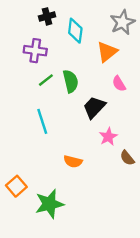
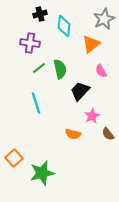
orange semicircle: (73, 161) -> (73, 134), moved

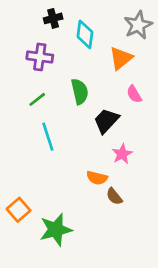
green line: (39, 68) -> (37, 99), moved
brown semicircle: (108, 134) -> (114, 196), moved

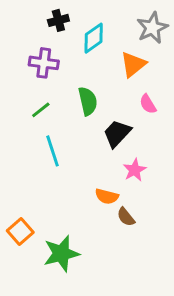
cyan diamond: (85, 34) -> (94, 38), turned 48

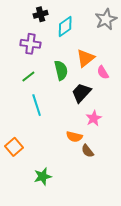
orange triangle: (133, 64) -> (85, 58), moved
orange square: (20, 232) -> (14, 147), moved
green star: (61, 254) -> (43, 176), size x0.7

